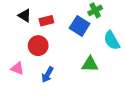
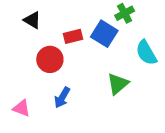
red rectangle: (46, 21) -> (73, 36), moved
green triangle: (90, 64) -> (118, 84), turned -42
pink triangle: (17, 68) -> (21, 108), moved

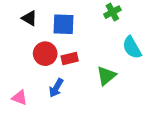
blue square: (104, 34) -> (64, 24), moved, turned -30
red rectangle: (73, 36) -> (70, 59), moved

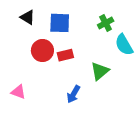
green cross: (112, 12) -> (106, 23), moved
blue arrow: (56, 88) -> (73, 94), moved

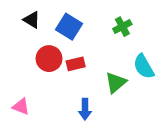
blue square: (60, 23) -> (69, 27), turned 30
cyan semicircle: (124, 45) -> (144, 67), moved
blue arrow: (73, 94) -> (85, 109), turned -30

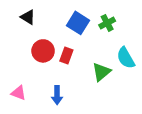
blue square: (69, 27) -> (78, 23), moved
red rectangle: (76, 64) -> (66, 56), turned -56
blue arrow: (85, 109) -> (57, 95), moved

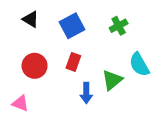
blue square: (78, 23) -> (72, 26), moved, turned 30
red circle: (43, 51) -> (35, 66), moved
blue arrow: (57, 95) -> (86, 93), moved

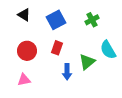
pink triangle: (20, 103) -> (24, 80), moved, turned -32

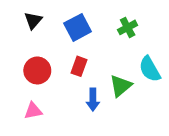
black triangle: (24, 15) -> (33, 20), turned 40

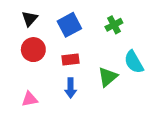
red rectangle: (79, 66) -> (71, 59), turned 63
red circle: (37, 70) -> (33, 50), moved
blue arrow: (93, 100) -> (71, 88), moved

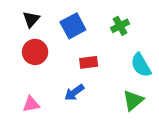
red rectangle: (71, 59) -> (89, 62), moved
green triangle: (108, 77) -> (133, 100), moved
blue arrow: (71, 88) -> (74, 92), turned 54

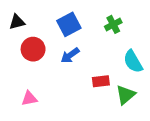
black triangle: (31, 19) -> (17, 22), moved, turned 35
red rectangle: (89, 62) -> (101, 81), moved
blue arrow: (74, 92) -> (70, 55), moved

